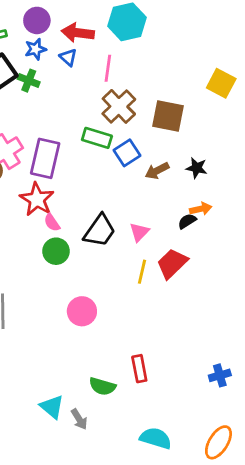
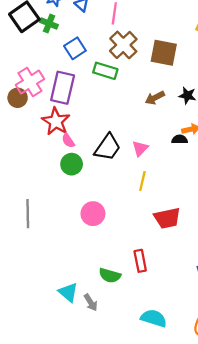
blue square: (127, 153) -> (75, 48), moved
black semicircle: (187, 221) -> (180, 139), turned 32
red trapezoid: (172, 263) -> (167, 218), moved, turned -148

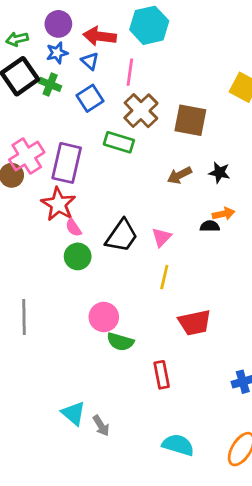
blue square: (75, 48) -> (90, 98), moved
green semicircle: (110, 275) -> (120, 342), moved

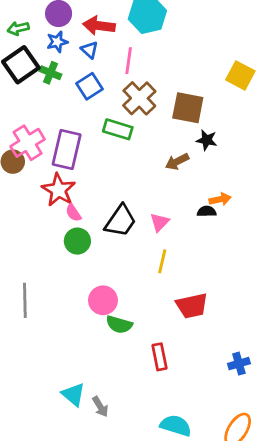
black star: (219, 173) -> (207, 140), moved

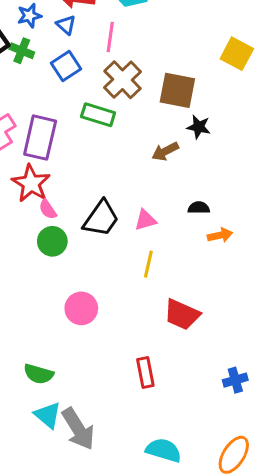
orange arrow: (220, 199) -> (220, 235), moved
pink triangle: (160, 222) -> (145, 220), turned 30
red trapezoid: (192, 306) -> (182, 314), turned 36
green semicircle: (119, 325) -> (39, 374), moved
gray arrow: (100, 407) -> (78, 429), size x1.8

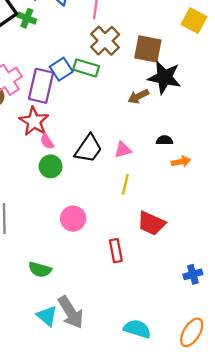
blue square: (66, 66) -> (61, 69), moved
black star: (199, 127) -> (164, 77), size x1.8
red rectangle: (145, 372) -> (116, 251), moved
cyan triangle: (48, 415) -> (47, 316), moved

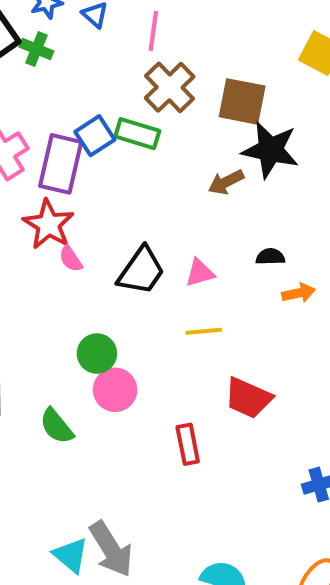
green circle: (51, 166) -> (97, 354), moved
yellow line: (125, 184) -> (204, 331), turned 72
green semicircle: (40, 270) -> (57, 426), moved, turned 35

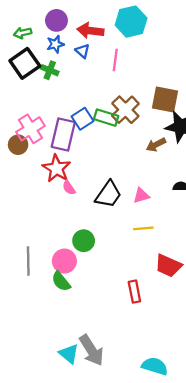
brown cross: (170, 87) -> (125, 110), moved
pink circle: (115, 390) -> (64, 261), moved

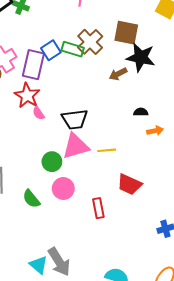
black trapezoid: (108, 194) -> (75, 119), turned 48
pink triangle: (141, 196) -> (76, 146), moved, size x1.8
pink circle: (64, 261) -> (63, 188), moved

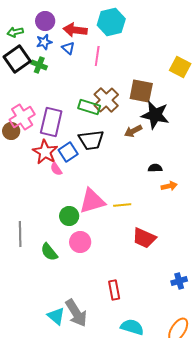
blue square: (51, 50) -> (68, 152), moved
black trapezoid: (75, 119) -> (91, 140), moved
red rectangle: (98, 208) -> (114, 290), moved

